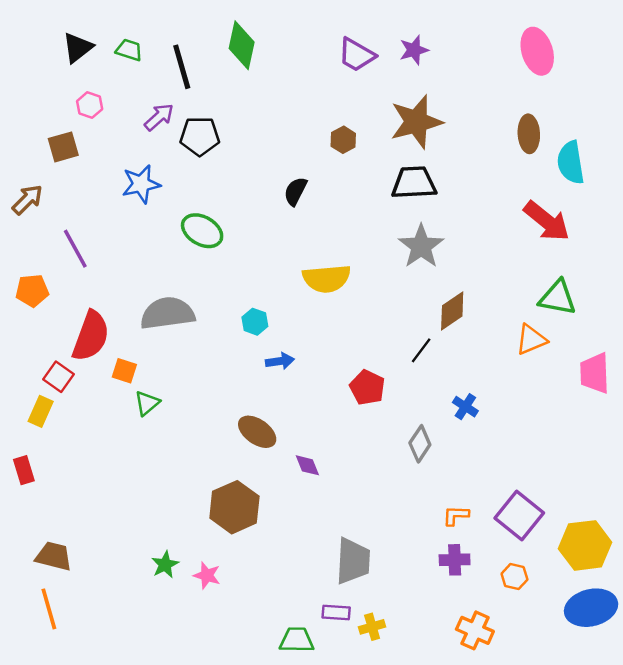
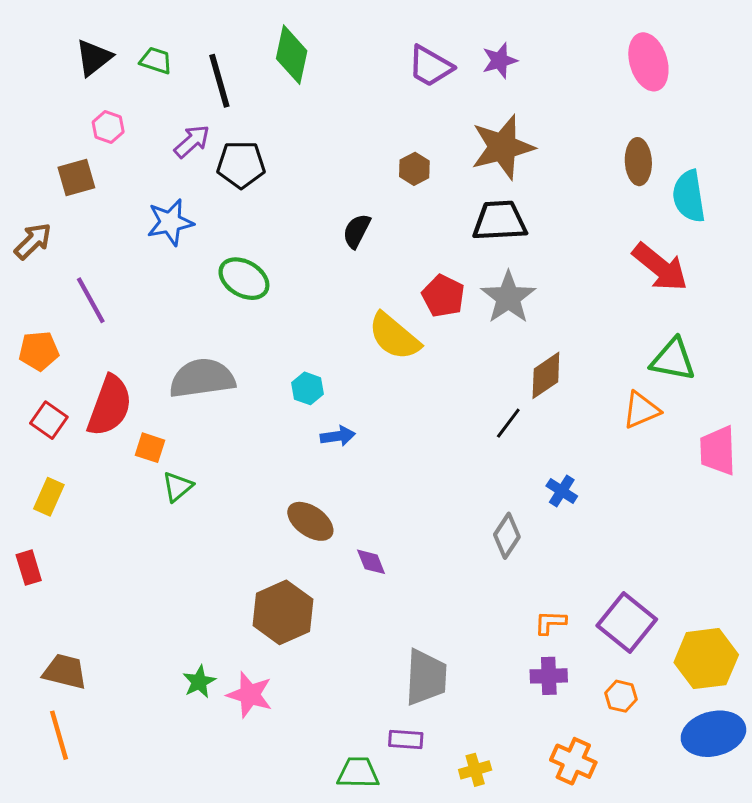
yellow semicircle: (327, 279) -> (394, 336), turned 45
red square: (59, 377) -> (49, 420), moved
red pentagon: (367, 387) -> (443, 296), moved
pink star: (207, 575) -> (250, 695), size x1.4
yellow cross: (372, 627) -> (475, 770), moved

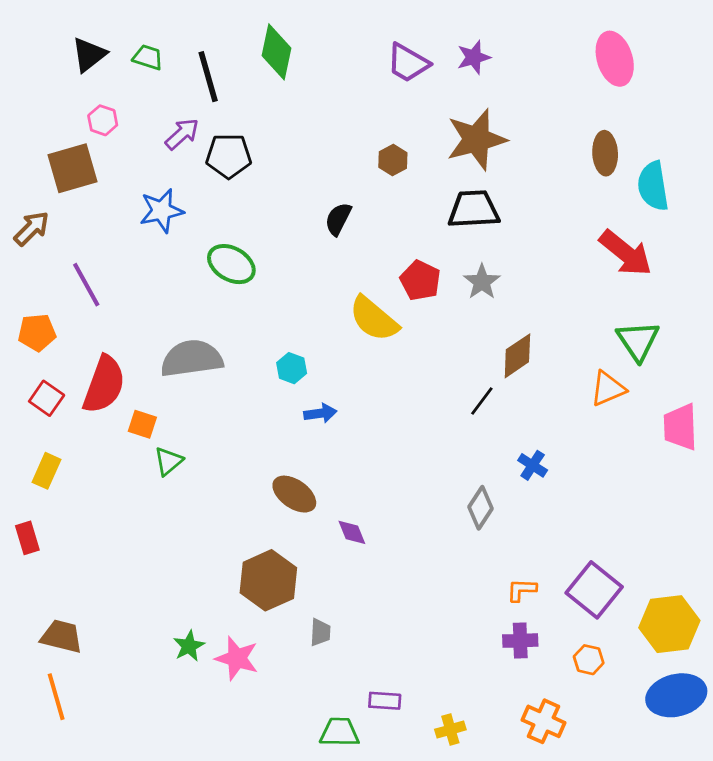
brown square: (76, 177) -> (73, 168), size x1.4
gray star: (508, 297) -> (482, 282), size x0.7
green triangle: (673, 360) -> (638, 341), turned 45
gray trapezoid: (426, 677) -> (320, 632), moved, size x0.5

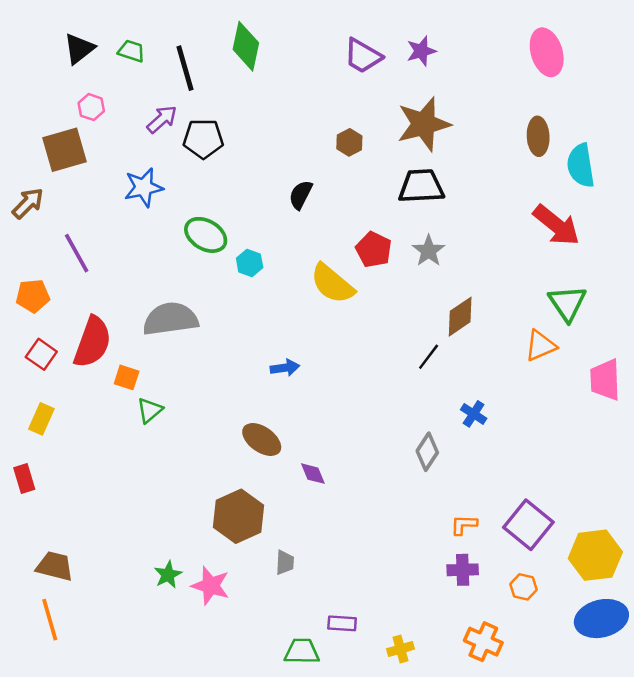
cyan hexagon: (292, 368) -> (250, 263), moved

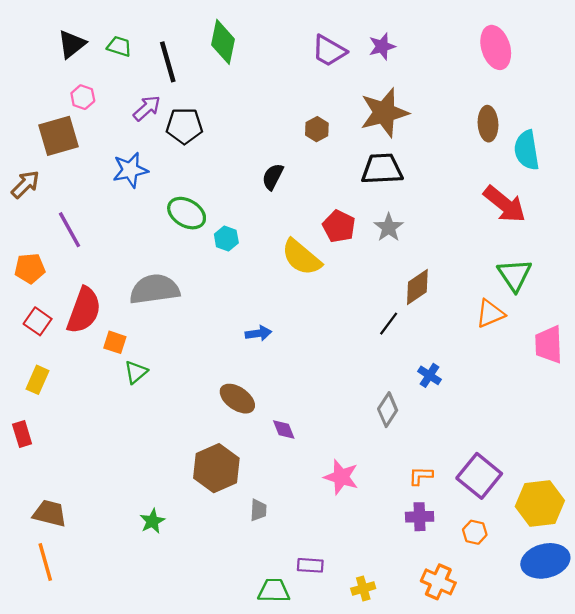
pink star: (211, 586) -> (341, 477), moved

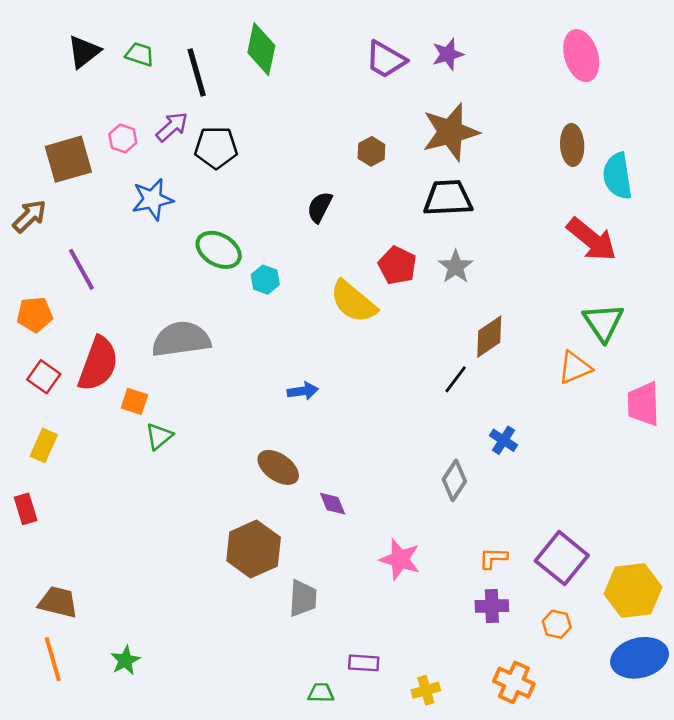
pink hexagon: (83, 97) -> (123, 138), moved
gray trapezoid: (258, 510) -> (303, 598), size x1.4
green star: (152, 521) -> (125, 660), moved
green trapezoid: (274, 591) -> (321, 693), size x0.7

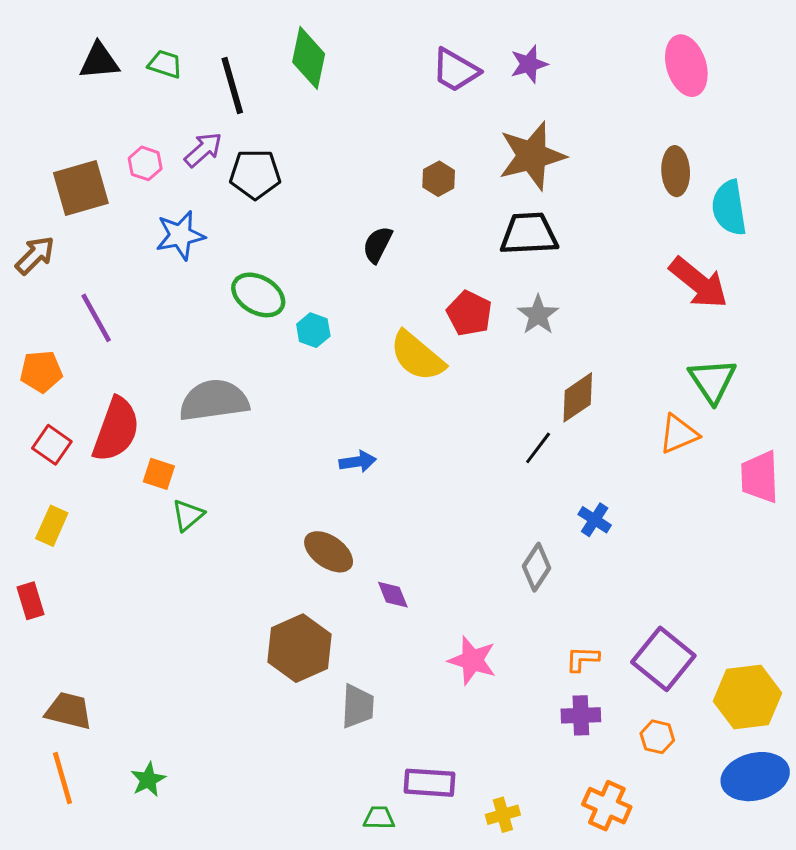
black triangle: (84, 52) -> (99, 61), turned 33
purple rectangle: (364, 663) -> (429, 783), size x1.4

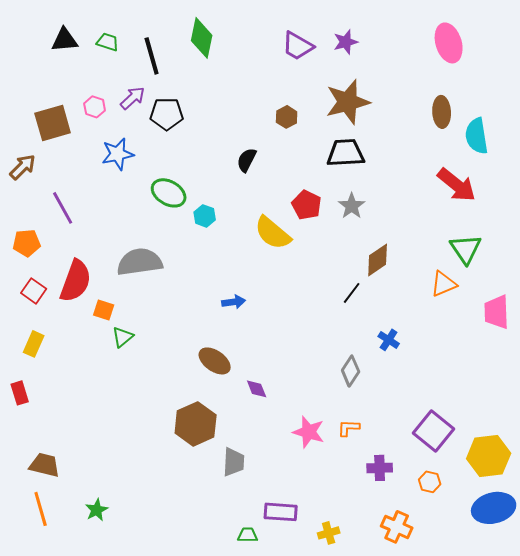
orange L-shape: (582, 659) -> (349, 428), moved

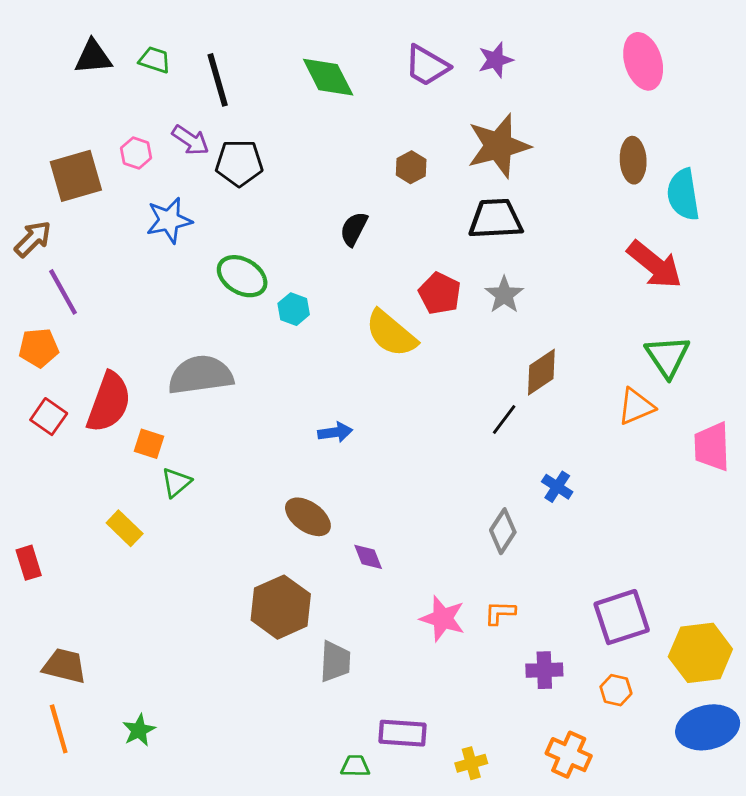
green diamond: (202, 38) -> (328, 77), moved, turned -39
purple arrow: (133, 98) -> (190, 140), turned 76
purple line: (63, 208) -> (63, 292), moved
yellow rectangle: (34, 344) -> (125, 528), moved, turned -70
purple square: (434, 431) -> (622, 617), turned 33

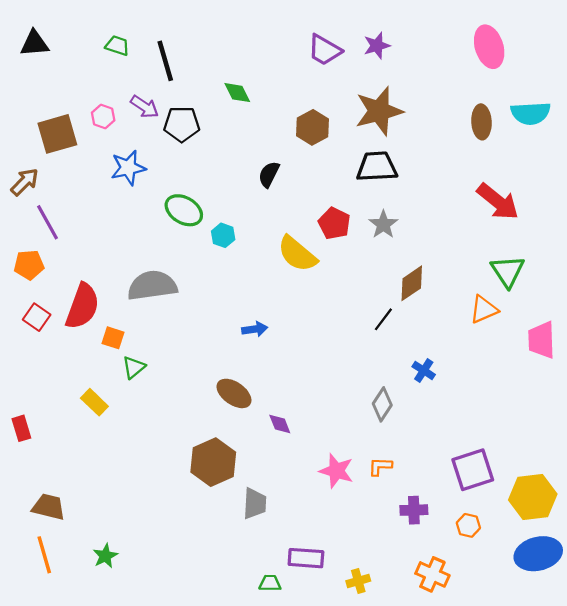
black triangle: (93, 57) -> (34, 43), moved
green diamond: (328, 77) -> (237, 93), moved, size x0.7
brown hexagon: (411, 167) -> (312, 127), size x1.4
cyan semicircle: (683, 195) -> (531, 113), moved, turned -84

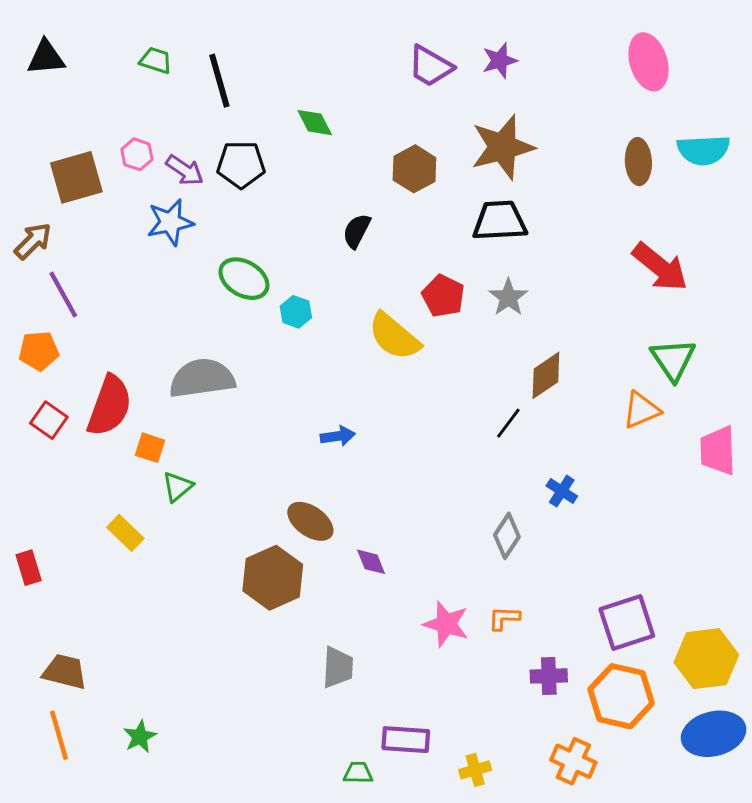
purple arrow: (145, 107) -> (185, 170), moved
brown hexagon: (213, 462) -> (273, 578), moved
orange hexagon: (468, 525) -> (621, 696), size x2.0

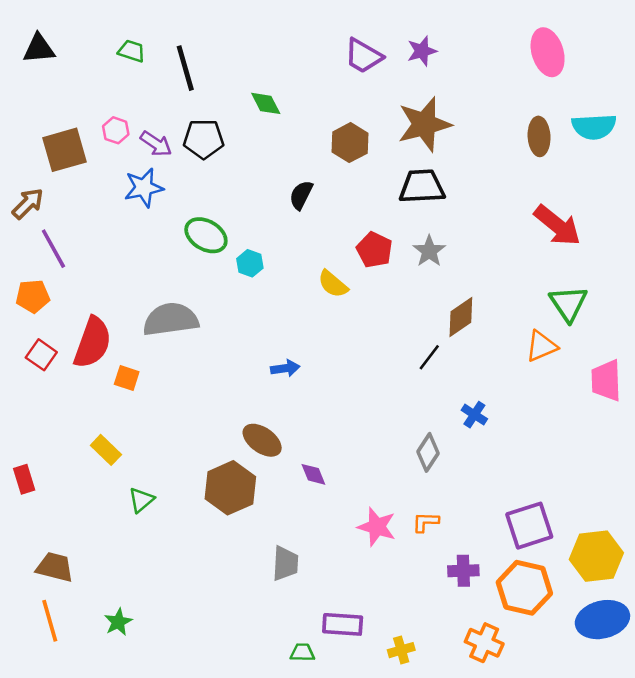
yellow semicircle: (394, 336) -> (333, 284), size x0.7
green triangle: (177, 487) -> (141, 500), moved

